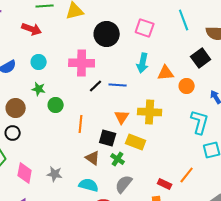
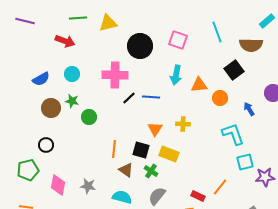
brown circle: (16, 108) -> (51, 108), moved
yellow cross: (150, 112) -> (183, 124), size x0.6
cyan L-shape: (200, 122) -> (233, 134), turned -35
orange line: (81, 124) -> (114, 149), moved

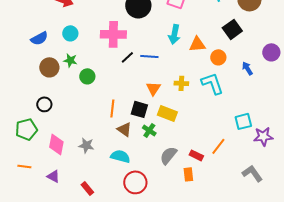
cyan L-shape: (233, 134) -> (212, 83), moved
gray semicircle: (157, 196) -> (168, 155), moved

